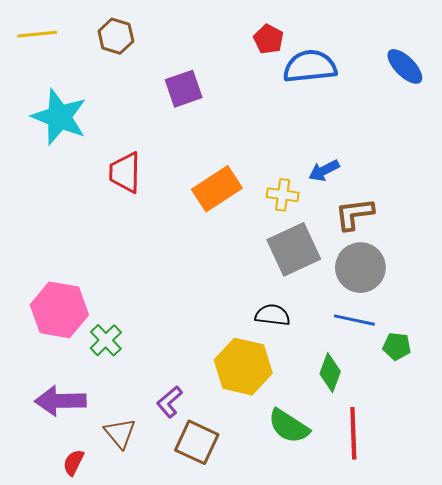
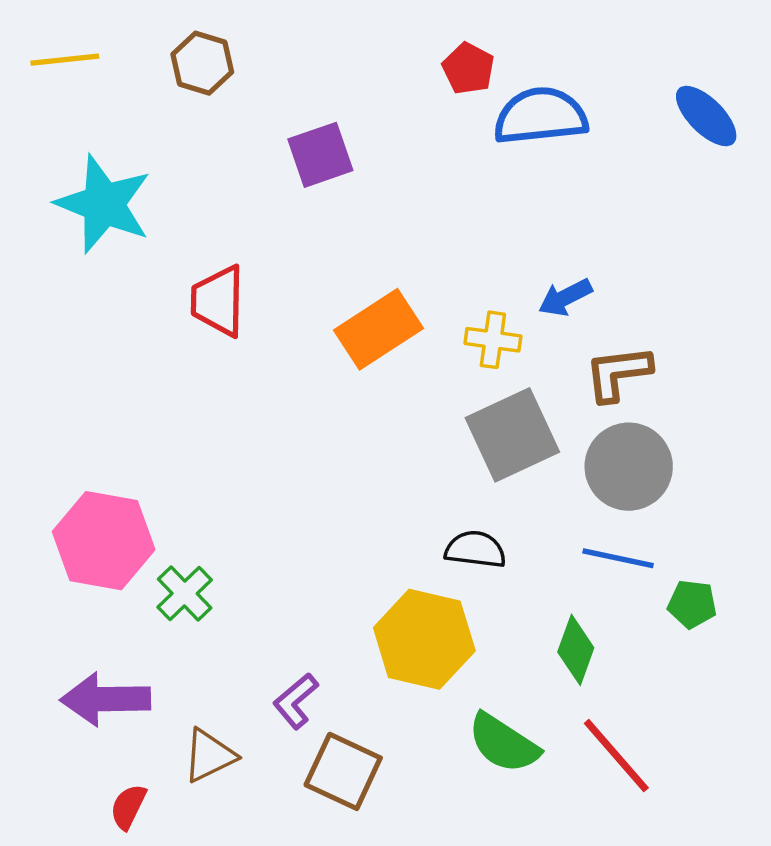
brown triangle: (120, 433) -> (209, 756), turned 44
red line: (353, 433) -> (616, 756), turned -39

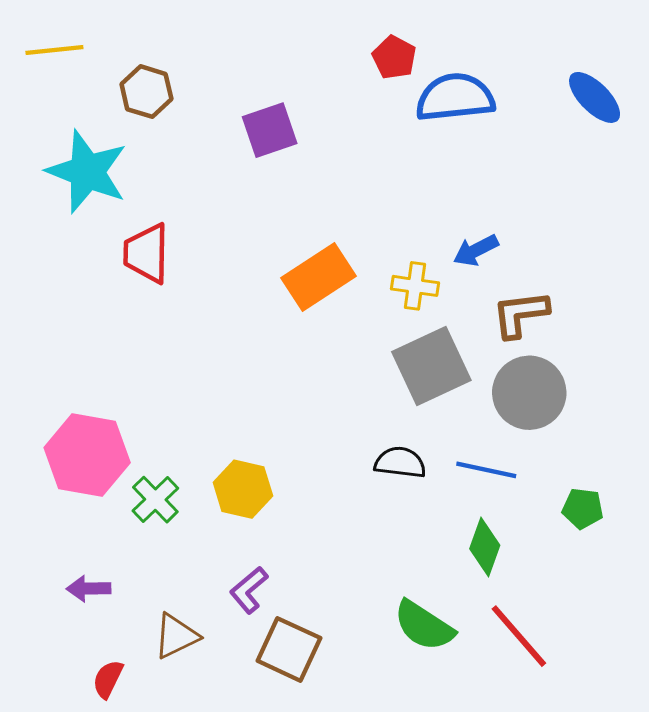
brown hexagon: (202, 63) -> (146, 92), moved
red trapezoid: (218, 301) -> (146, 253), moved
blue line: (618, 558) -> (486, 470), moved
yellow hexagon: (424, 639) -> (243, 489), moved, size x0.7
purple arrow: (105, 699) -> (89, 589), size x0.6

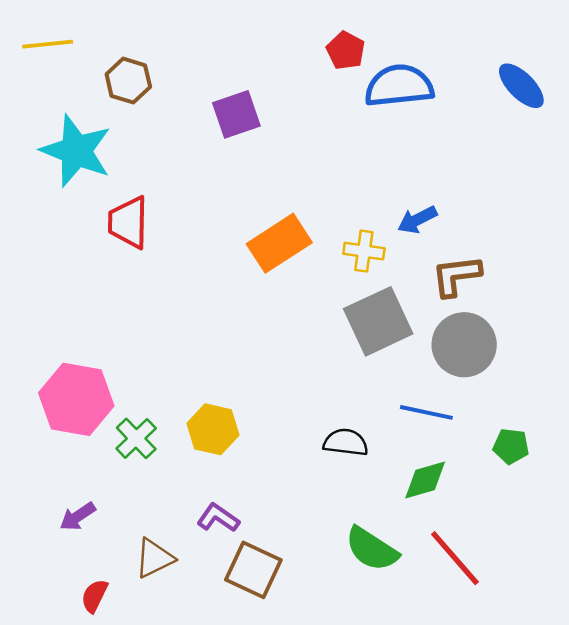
black semicircle: (400, 462) -> (346, 442), moved
green diamond: (485, 547) -> (425, 480), turned 54
purple arrow: (89, 589) -> (78, 517), turned -33
purple L-shape: (249, 590) -> (218, 518), turned 75

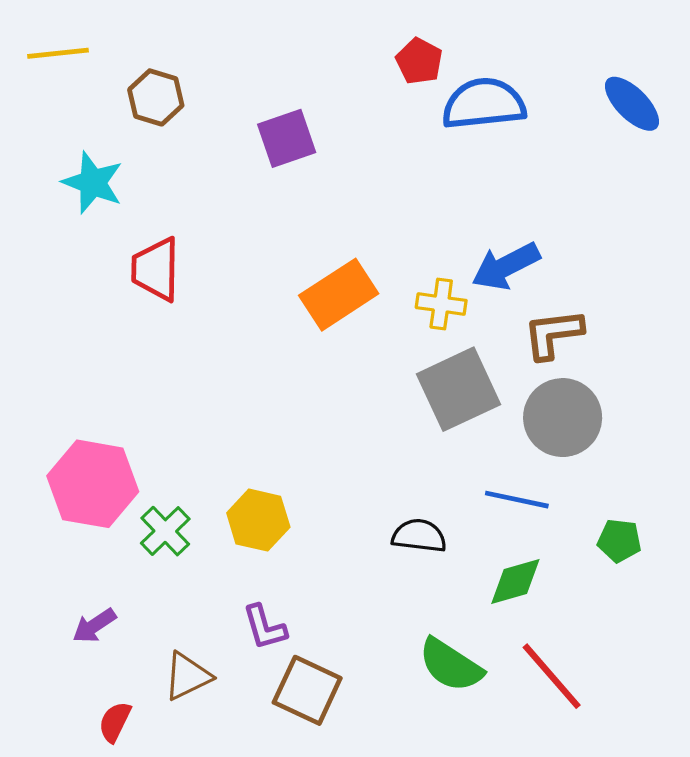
cyan star: (76, 151) -> (93, 183), size x0.7
blue arrow: (417, 220) -> (506, 266), size x1.4
purple L-shape: (218, 518) -> (265, 627), turned -141

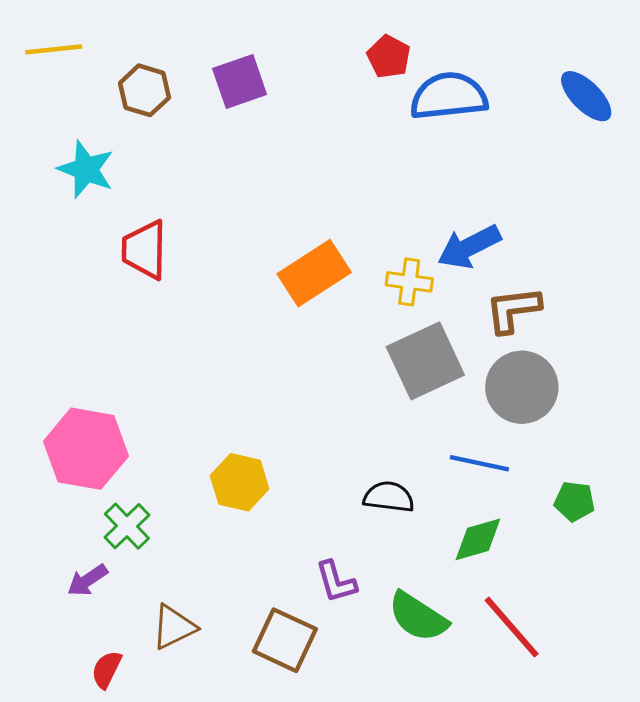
purple square: (287, 138) -> (240, 82), moved
green cross: (165, 531) -> (127, 526), moved
purple L-shape: (265, 627) -> (336, 582), moved

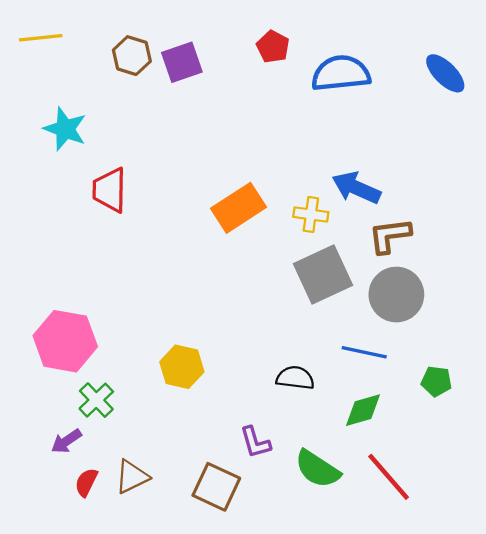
red pentagon: (389, 57) -> (273, 47), moved
brown hexagon: (144, 90) -> (132, 56), moved
blue arrow: (469, 247) -> (356, 188), turned 51
red semicircle: (106, 669) -> (86, 482), moved

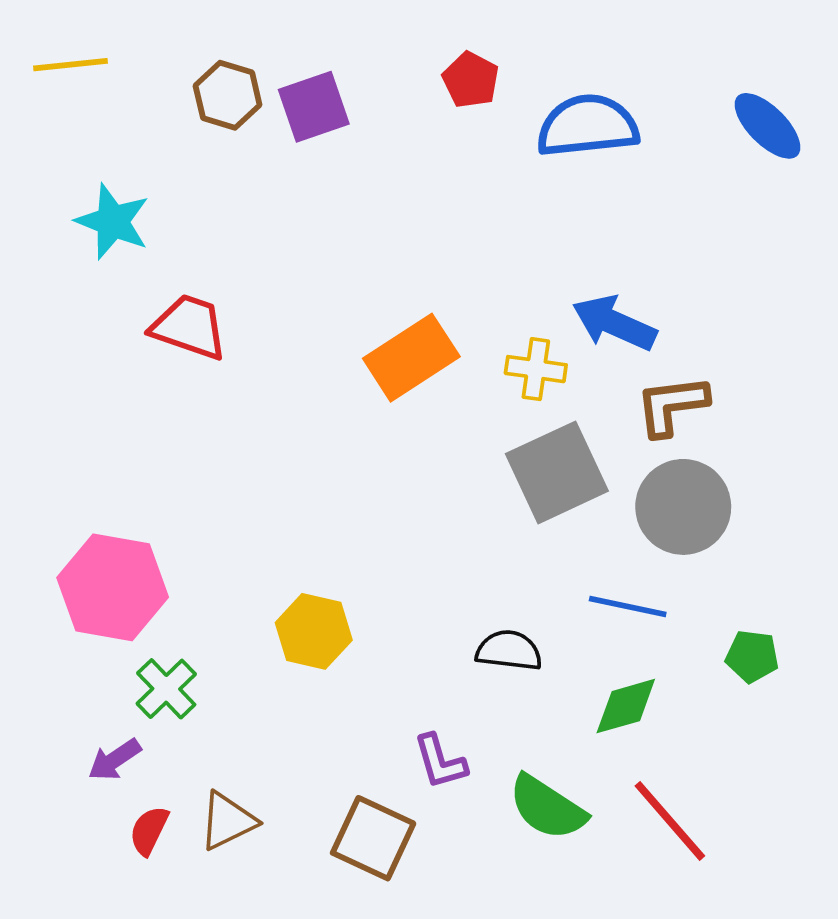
red trapezoid: (110, 190) -> (189, 327), turned 108

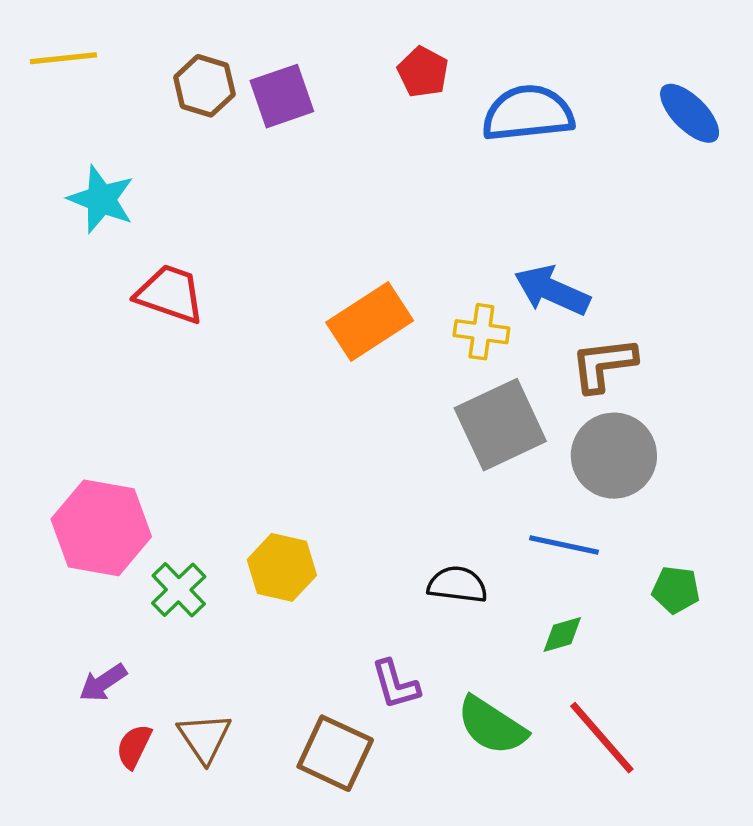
green cross: (166, 689) -> (179, 590), moved
green diamond: (626, 706) -> (562, 635), size x0.7
brown triangle: (228, 821) -> (204, 738), turned -38

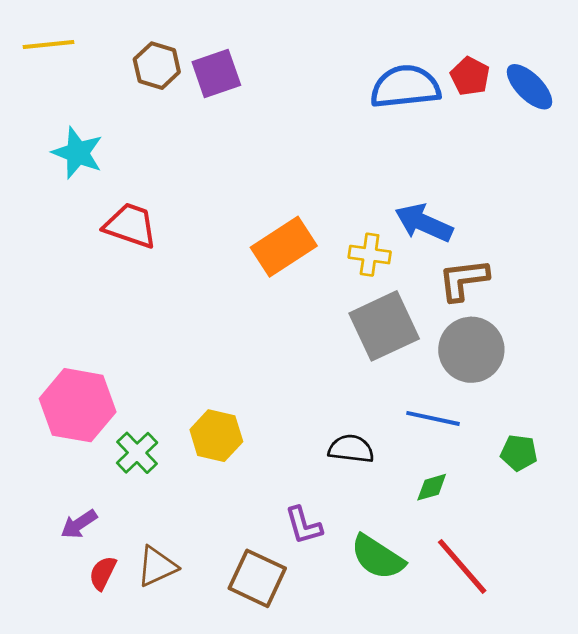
red pentagon: (423, 72) -> (470, 76), moved
brown triangle: (204, 738) -> (157, 566), turned 39

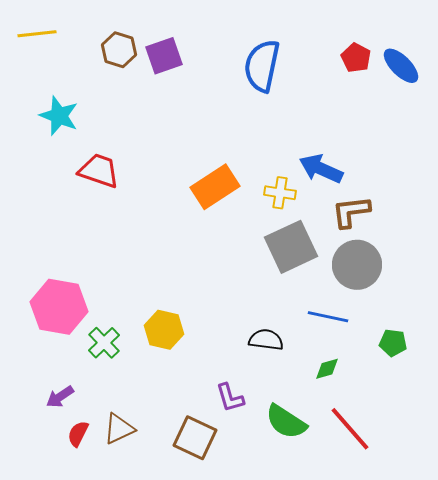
blue semicircle: (405, 87) -> (262, 66), moved, turned -72

